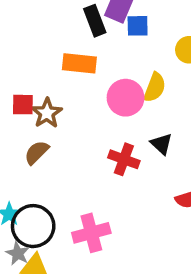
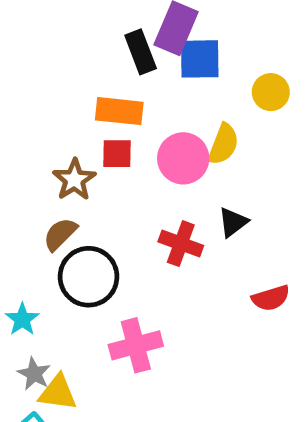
blue square: (138, 26) -> (200, 59), size x1.4
red square: (23, 105) -> (117, 154), moved
black triangle: (161, 144) -> (233, 222), turned 40
black circle: (33, 226) -> (89, 277), moved

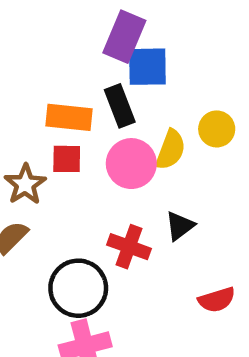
black rectangle: (141, 52) -> (120, 106), moved
yellow circle: (271, 92) -> (217, 129), moved
black circle: (89, 277) -> (78, 288), moved

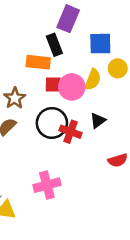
blue square: (147, 67) -> (100, 44), moved
black rectangle: (120, 106) -> (54, 45), moved
red square: (67, 159) -> (53, 84), moved
black circle: (78, 288) -> (52, 123), moved

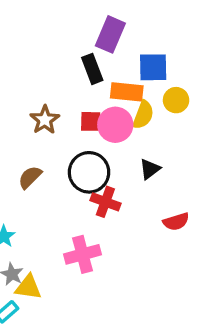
orange rectangle: (38, 62) -> (127, 92), moved
brown star: (15, 98) -> (45, 120), moved
red cross: (71, 132) -> (105, 202), moved

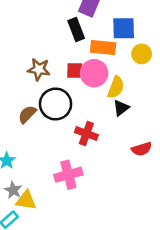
yellow semicircle: (143, 115) -> (116, 87), moved
brown star: (45, 120) -> (39, 69), turned -30
black circle: (89, 172) -> (56, 104), moved

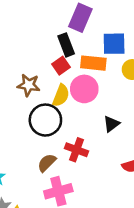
red square: (75, 71) -> (61, 66), moved, turned -36
yellow semicircle: (116, 87) -> (61, 95), moved
brown semicircle: (27, 114) -> (47, 163), moved

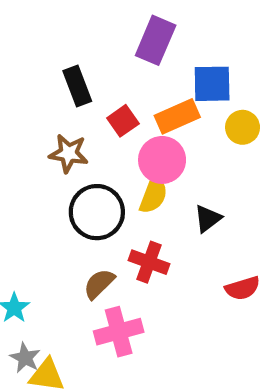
black rectangle: (66, 45) -> (77, 86), moved
orange rectangle: (93, 63) -> (177, 116), turned -30
yellow semicircle: (61, 95) -> (153, 195), moved

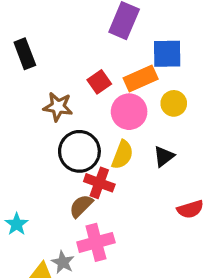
black rectangle: (77, 86) -> (25, 54), moved
yellow circle: (243, 127) -> (174, 103), moved
yellow semicircle: (153, 195) -> (122, 155), moved
red cross: (149, 262) -> (99, 183), moved
gray star: (25, 358) -> (63, 262), moved

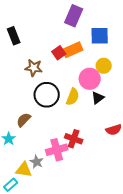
orange rectangle: (141, 79) -> (73, 50), moved
pink circle: (129, 112) -> (90, 79), moved
red cross: (99, 183) -> (74, 139), moved
brown semicircle: (81, 206) -> (24, 120), moved

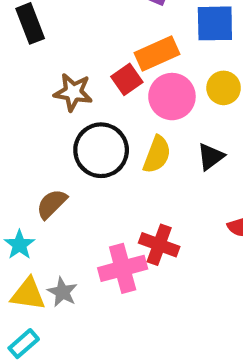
red square: (59, 53) -> (127, 79), moved
pink circle: (90, 79) -> (172, 97), moved
gray star: (37, 162) -> (62, 292), moved
yellow triangle: (24, 170) -> (28, 294), moved

